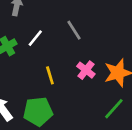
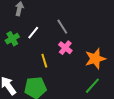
pink cross: (86, 70) -> (65, 48), moved

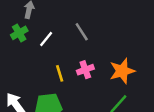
green cross: (12, 39) -> (19, 33), moved
pink cross: (65, 48) -> (85, 70), moved, turned 32

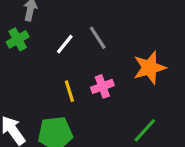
white line: (46, 39) -> (65, 44), moved
orange star: (122, 71) -> (149, 68), moved

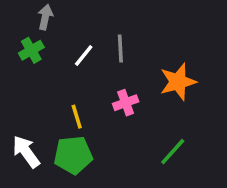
gray line: (98, 38) -> (120, 49), turned 30
yellow line: (69, 91) -> (77, 117), moved

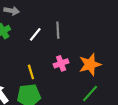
gray arrow: (45, 17) -> (12, 11), turned 88
orange star: (178, 82) -> (90, 64), moved

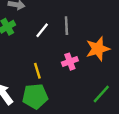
orange star: (90, 64) -> (98, 49), moved

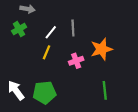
yellow line: (37, 71) -> (47, 52), moved, turned 40
green line: (101, 94) -> (105, 90), turned -48

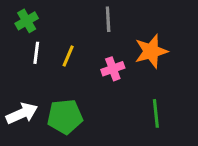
white line: (51, 32) -> (36, 53), moved, turned -32
white arrow: (16, 90) -> (22, 113), turned 102

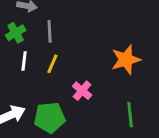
gray line: (108, 19) -> (50, 31), moved
pink cross: (113, 69) -> (82, 91), moved, turned -30

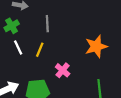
gray line: (50, 31) -> (47, 24), moved
white line: (24, 61) -> (18, 47), turned -32

